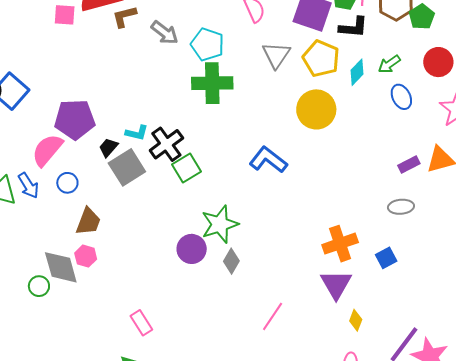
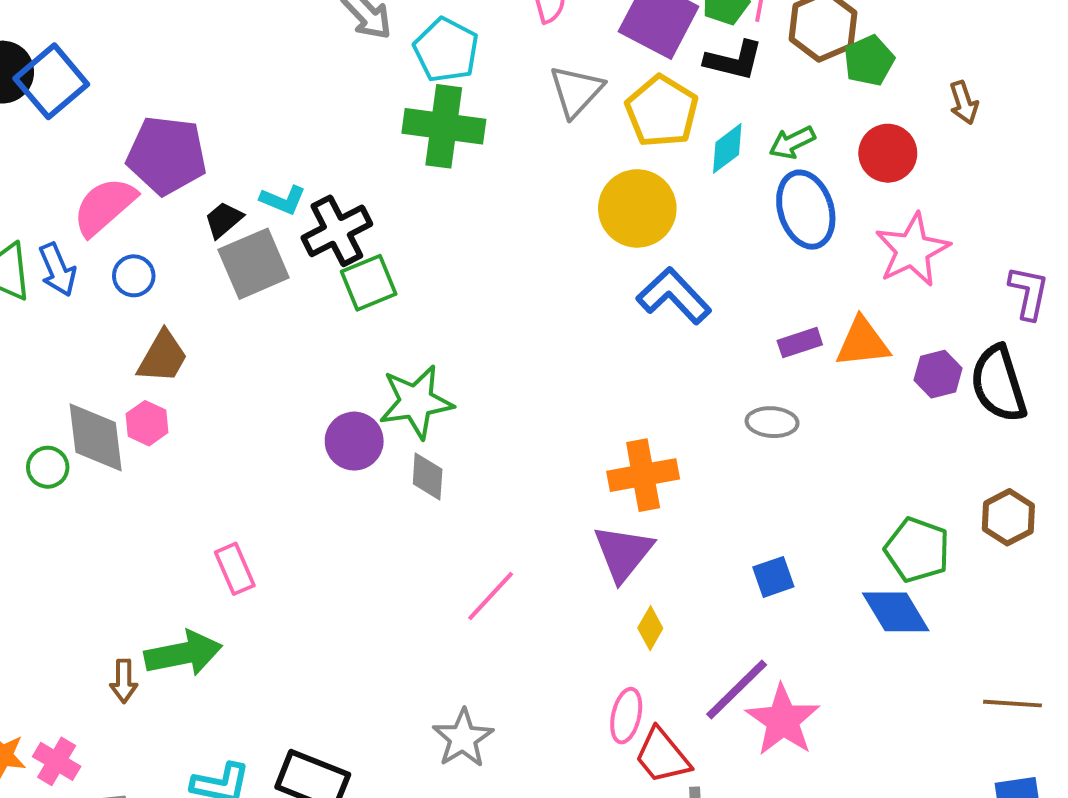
blue ellipse: (401, 97) -> (806, 210), size x1.5
blue L-shape: (268, 160) -> (674, 296), moved
blue square: (386, 258) -> (773, 577), moved
gray diamond: (231, 261) -> (428, 477), turned -35

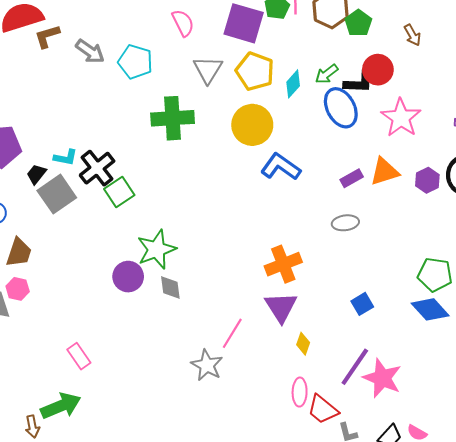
black L-shape: (734, 60) -> (359, 82), moved
green cross: (444, 126) -> (173, 118), moved
pink line: (491, 596) -> (232, 333), moved
gray star: (463, 738) -> (207, 365), moved

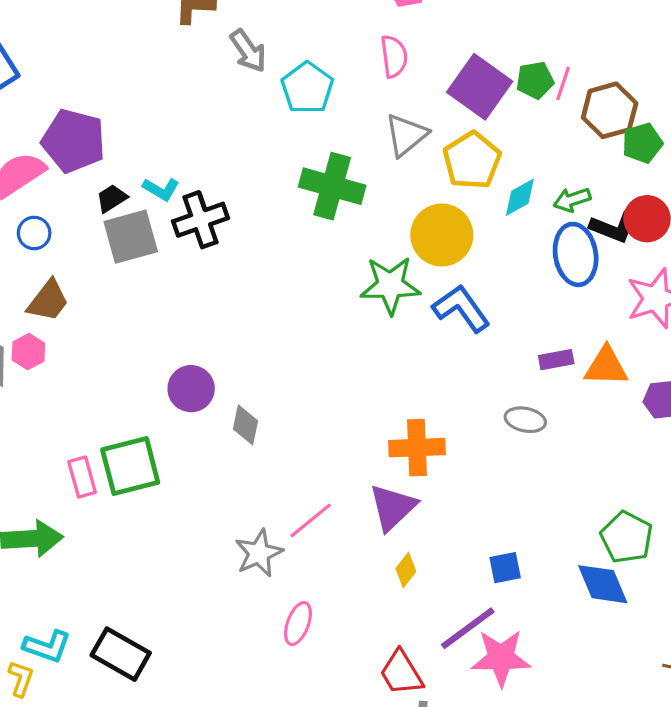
green square: (119, 192) -> (130, 466), moved, size x1.4
green star: (156, 249) -> (390, 285), moved
blue square: (362, 304) -> (505, 568), moved
pink star: (382, 378) -> (501, 658), turned 30
pink ellipse: (300, 392) -> (298, 624), moved

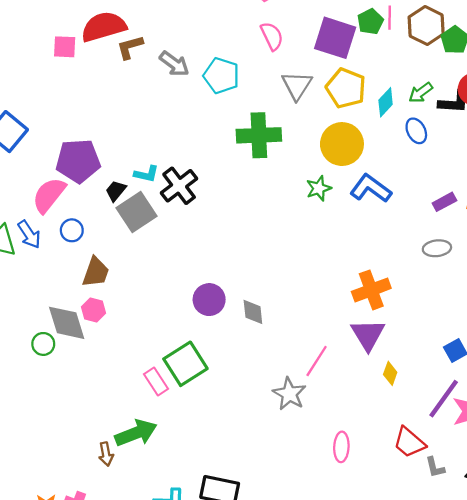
blue ellipse: (576, 254) -> (416, 131), moved, size x0.6
green star: (390, 285) -> (319, 188), size x0.6
pink ellipse: (298, 624) -> (341, 447), moved

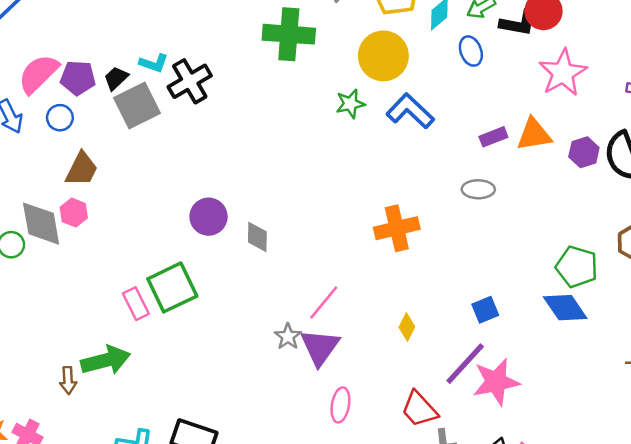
purple pentagon: (78, 161) -> (78, 78), moved, size x0.7
purple triangle: (368, 335) -> (320, 347), moved
gray star: (289, 394) -> (288, 336), size x0.7

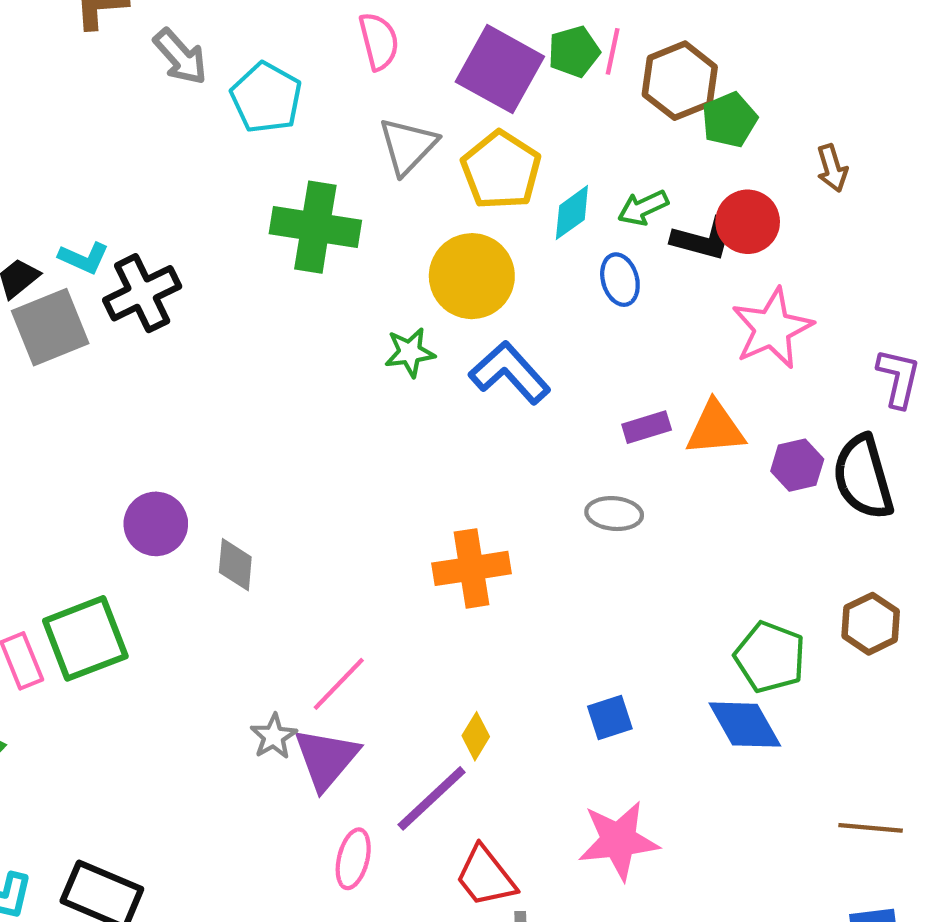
purple line: (465, 364) -> (432, 798), moved

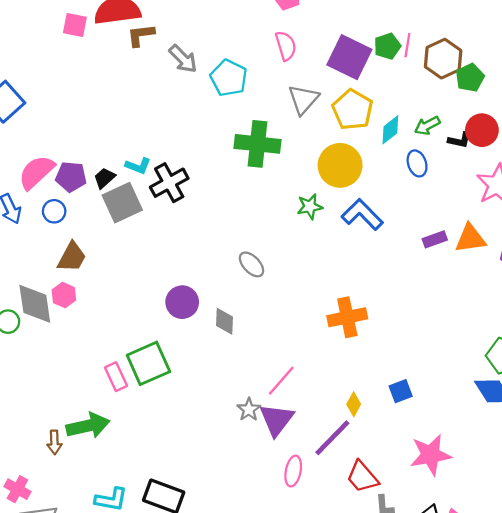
black L-shape: (704, 239) -> (460, 140), size x0.7
gray ellipse: (614, 514) -> (252, 264), moved, turned 44
blue square: (610, 717) -> (401, 391), moved

